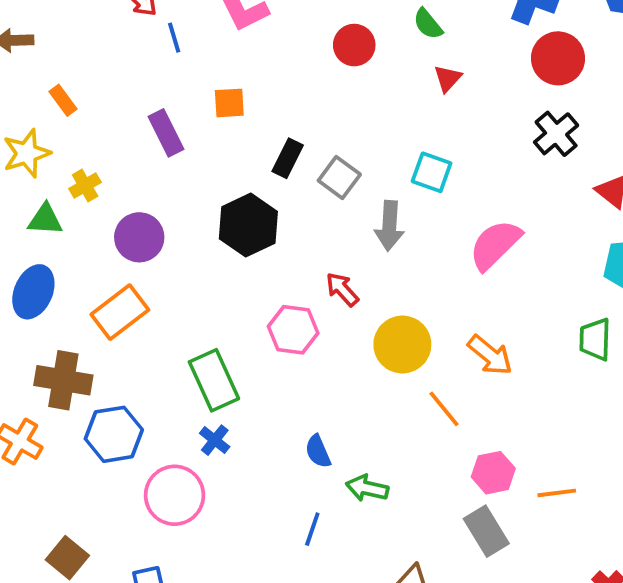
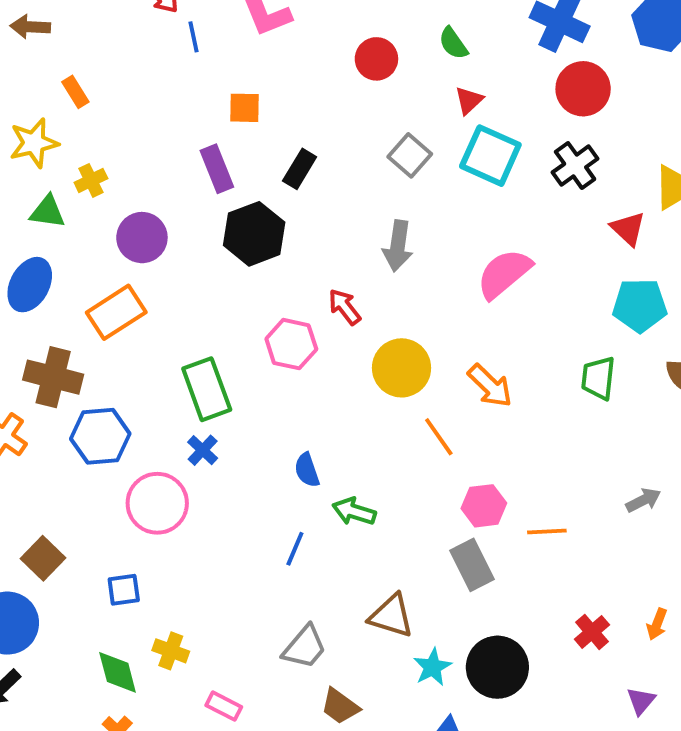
purple rectangle: (166, 133) -> (217, 169), moved
cyan square: (432, 172) -> (490, 156), moved, size x1.4
gray square: (339, 178) -> (410, 155), moved

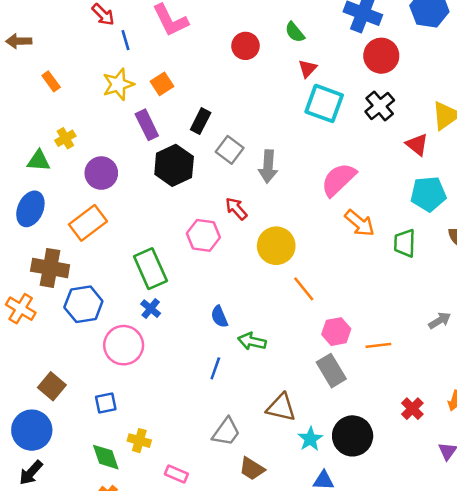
orange square: (245, 108) -> (162, 84), turned -30
yellow star: (34, 143) -> (118, 84), moved
gray square: (410, 155) -> (230, 150), moved
orange arrow: (490, 386) -> (360, 223), moved

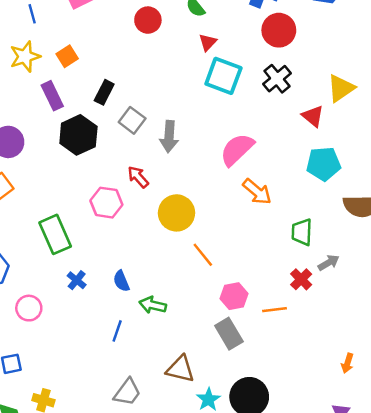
green trapezoid: (405, 243) -> (302, 232), moved
blue cross: (151, 309) -> (77, 280), moved
gray arrow: (440, 321) -> (329, 263), moved
pink circle: (124, 345) -> (29, 308), size x0.7
red cross: (412, 409) -> (301, 279), moved

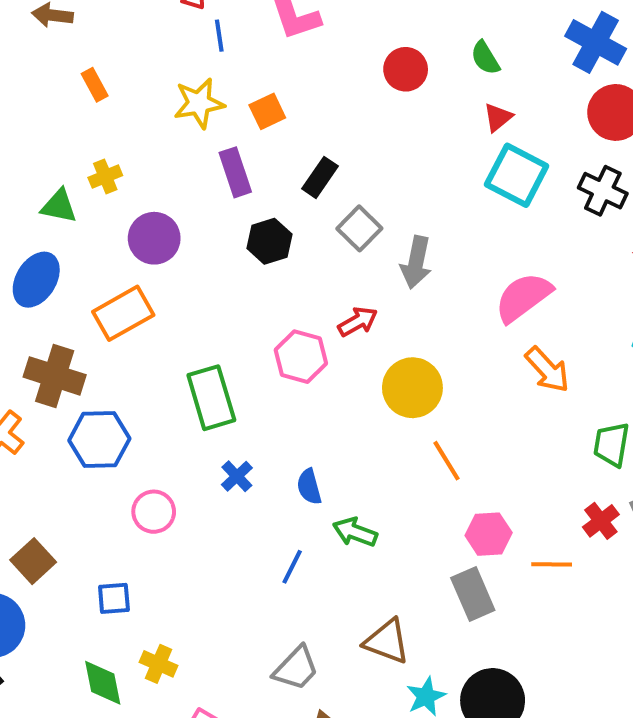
black cross: (277, 79) -> (603, 191), turned -32
black hexagon: (78, 135) -> (269, 241), size x0.7
red arrow: (138, 177) -> (358, 322), turned 95

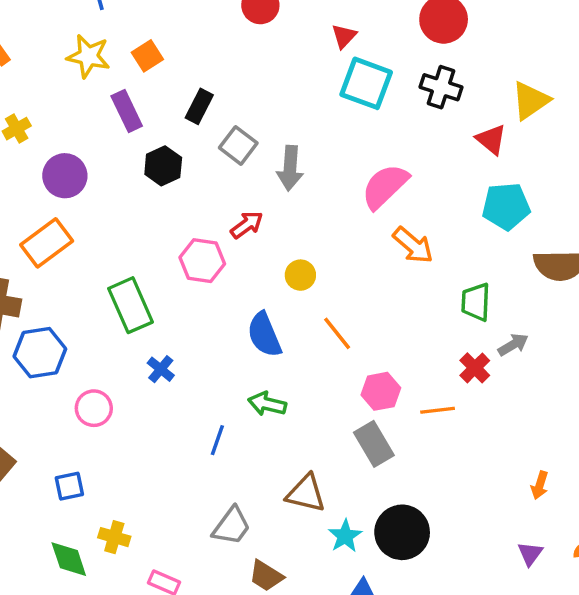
yellow star: (199, 103) -> (88, 56), turned 30
yellow circle: (412, 388) -> (300, 275), size x0.6
blue semicircle: (309, 487) -> (264, 335), moved, size x1.5

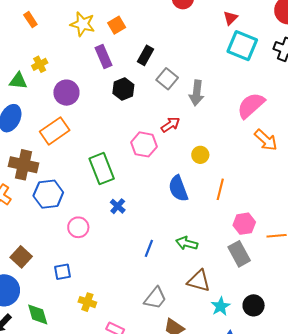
orange line: (337, 333) -> (220, 189), turned 50
green arrow: (267, 404) -> (187, 243), moved
black circle: (402, 532) -> (254, 305), size x0.7
green diamond: (69, 559) -> (38, 314), moved

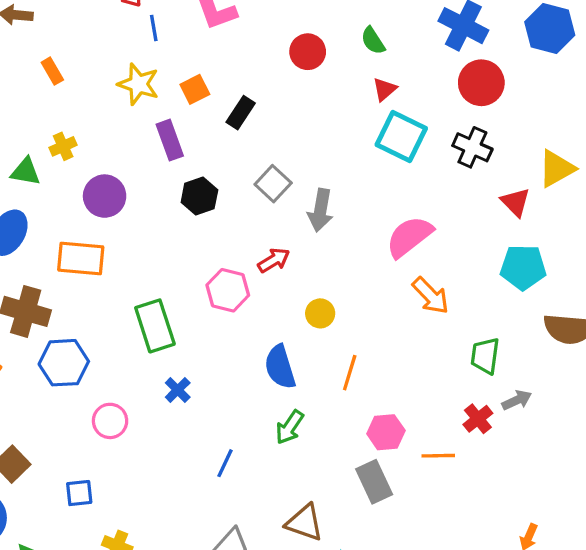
black rectangle: (145, 55) -> (241, 113), moved
orange rectangle: (55, 131) -> (81, 258), turned 36
green arrow: (187, 243) -> (290, 427), moved, turned -75

